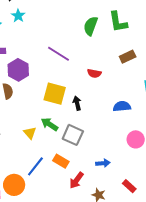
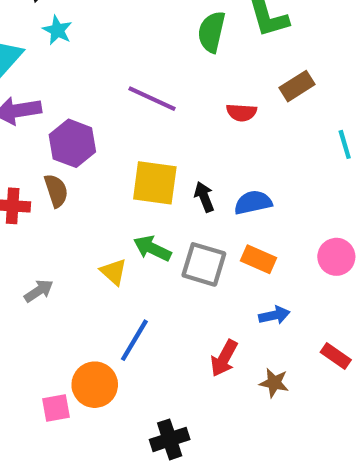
red semicircle: (94, 73) -> (242, 112), moved
blue semicircle: (122, 106) -> (253, 203), moved
orange rectangle: (61, 161) -> (258, 259), moved

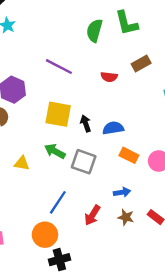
orange rectangle: (258, 259) -> (129, 155), moved
yellow triangle: (114, 272) -> (22, 163), moved, turned -35
blue line: (134, 340) -> (58, 202), moved
brown star: (274, 383) -> (126, 217), moved
orange circle: (95, 385) -> (45, 235), moved

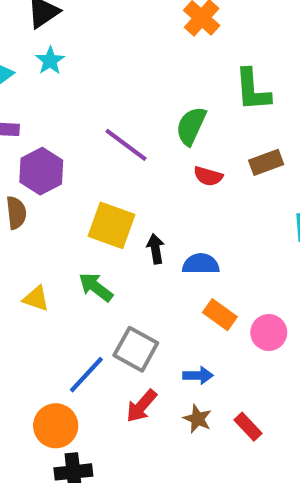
green semicircle: (94, 31) -> (191, 126), moved
gray square: (84, 162) -> (136, 349), moved

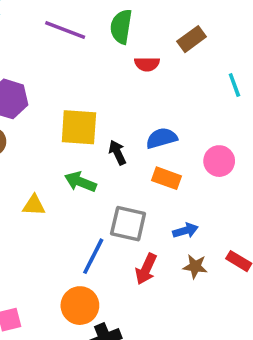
purple line: (126, 145) -> (65, 30), moved
black arrow: (156, 249) -> (117, 152), moved
orange rectangle: (220, 315) -> (167, 178), moved
pink circle: (269, 333) -> (219, 161), moved

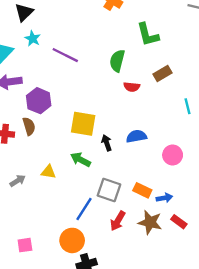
purple line: (65, 30) -> (65, 55), moved
orange rectangle: (167, 178) -> (142, 190), moved
blue arrow: (185, 231) -> (164, 198), moved
brown star: (195, 266) -> (150, 222), size x1.5

